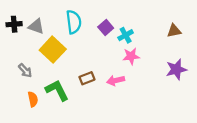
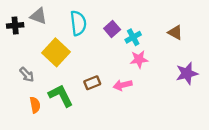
gray triangle: (36, 26) -> (38, 16), moved
brown triangle: (174, 31) -> (175, 32), moved, turned 40

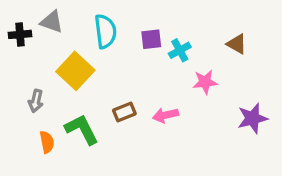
purple square: (112, 29) -> (151, 39), turned 35
pink star: (139, 59) -> (205, 82), moved
purple star: (187, 73) -> (253, 118), moved
gray arrow: (27, 75) -> (36, 101), turned 56

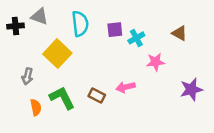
brown rectangle: (124, 112) -> (97, 95), moved, turned 49

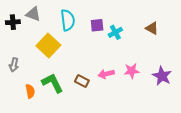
pink star: (155, 62) -> (132, 71), moved
gray arrow: (27, 76) -> (14, 65), moved
purple star: (191, 89) -> (162, 76), turned -30

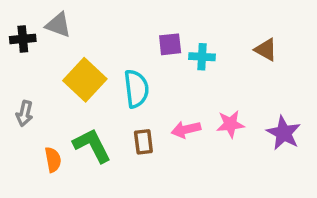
cyan semicircle: (68, 20) -> (136, 89), moved
cyan cross: (115, 32) -> (202, 57), turned 32
brown rectangle: (82, 81) -> (143, 142), turned 56

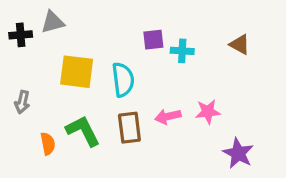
gray triangle: (58, 25) -> (53, 22), turned -35
yellow square: (85, 80) -> (77, 72), turned -36
purple star: (284, 133) -> (238, 153), moved
brown rectangle: (143, 142) -> (129, 128), size x1.4

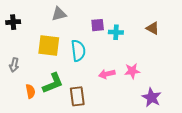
gray triangle: (53, 22) -> (59, 14), moved
brown rectangle: (129, 128) -> (77, 96), moved
green L-shape: (83, 131) -> (53, 83), turned 95

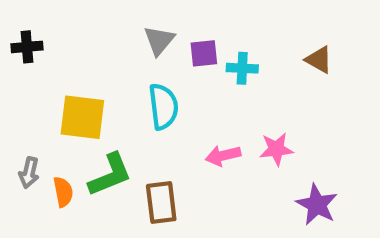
gray triangle: (59, 14) -> (159, 41), moved, turned -35
yellow square: (49, 45) -> (82, 117), moved
gray arrow: (14, 65) -> (29, 173), moved

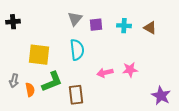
cyan cross: (242, 68) -> (124, 26), moved
purple star: (317, 205) -> (161, 96), moved

